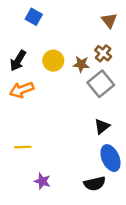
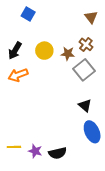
black triangle: (102, 126) -> (85, 105), turned -40
yellow line: (23, 147) -> (14, 147), moved
black semicircle: (95, 184) -> (58, 153), moved

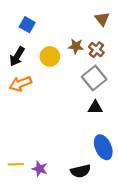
blue square: (28, 14) -> (27, 25), moved
brown star: (68, 54) -> (76, 46), moved
black triangle: (85, 105) -> (95, 108), moved, turned -40
black semicircle: (58, 153) -> (81, 171), moved

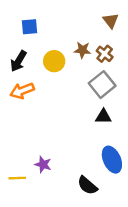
blue square: (27, 25) -> (30, 27), turned -35
purple star: (40, 169) -> (43, 165), moved
black semicircle: (81, 171) -> (87, 185), turned 54

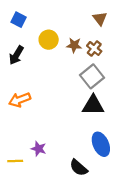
blue square: (30, 27) -> (19, 20), moved, turned 32
yellow circle: (54, 61) -> (49, 40), moved
orange arrow: (22, 91) -> (20, 100), moved
black triangle: (103, 117) -> (93, 105), size x1.5

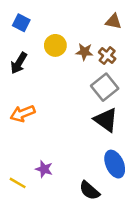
brown triangle: (100, 18) -> (113, 21), turned -40
black triangle: (93, 105) -> (106, 120), turned 35
yellow line: (15, 161) -> (18, 183), turned 32

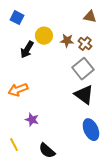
black arrow: (19, 63) -> (27, 50), moved
purple star: (44, 169) -> (32, 120), moved
yellow line: (18, 183) -> (14, 145), turned 32
black semicircle: (89, 191) -> (47, 151), moved

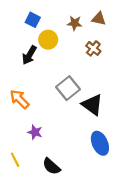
blue square: (17, 18) -> (33, 20), moved
brown star: (67, 41) -> (75, 23), moved
gray square: (83, 69) -> (68, 88), moved
orange arrow: (18, 90) -> (20, 99), turned 66

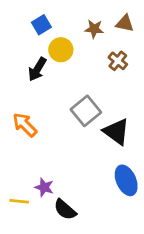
blue square: (33, 20) -> (41, 25), turned 32
purple star: (35, 132) -> (44, 187), moved
yellow line: (15, 160) -> (19, 201), turned -56

